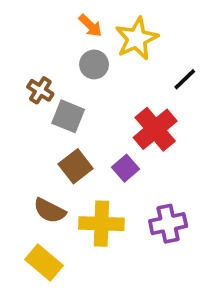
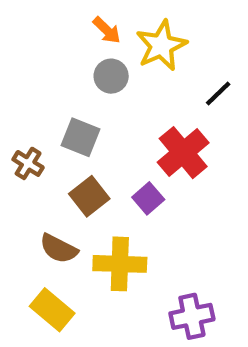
brown cross: (40, 90) -> (28, 163), moved
purple cross: (168, 224) -> (192, 316), moved

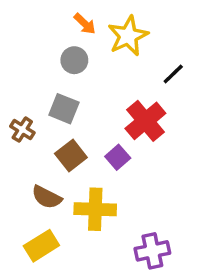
gray circle: (111, 76) -> (74, 60), moved
yellow rectangle: (52, 310) -> (41, 246), turned -72

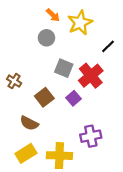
gray square: (64, 109) -> (64, 68), moved
yellow cross: (95, 209) -> (59, 156), moved
purple cross: (152, 251) -> (91, 136), moved

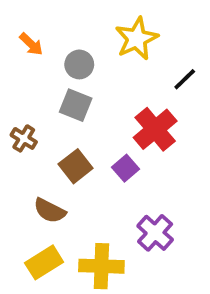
orange arrow: (53, 15) -> (31, 44), moved
gray square: (64, 68) -> (76, 105), moved
purple cross: (91, 136) -> (155, 233), turned -36

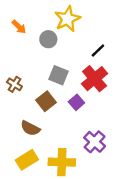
yellow star: (137, 39) -> (67, 19), moved
black line: (185, 79) -> (98, 50), moved
gray square: (76, 105) -> (58, 75), moved

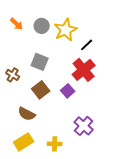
yellow star: (67, 19) -> (66, 30), moved
gray circle: (48, 39) -> (42, 26), moved
gray square: (58, 75) -> (40, 62), moved
yellow cross: (62, 162) -> (55, 144), size x0.6

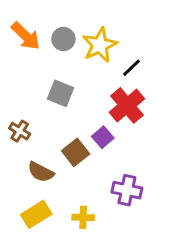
orange arrow: (17, 24) -> (26, 36), size x1.5
brown cross: (13, 75) -> (20, 131), moved
brown square: (41, 90) -> (76, 152), moved
purple cross: (84, 126) -> (127, 190), turned -30

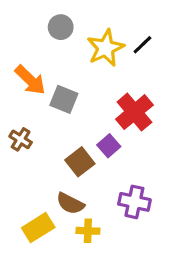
orange arrow: (26, 36) -> (30, 80), moved
gray circle: (63, 39) -> (61, 27), moved
black line: (131, 68) -> (142, 45), moved
brown semicircle: (41, 172) -> (70, 204), moved

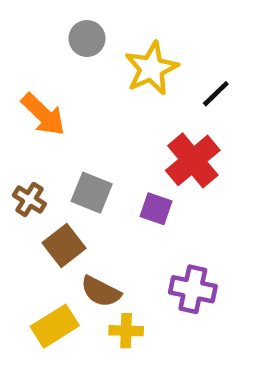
black line: (142, 45) -> (216, 94), moved
gray square: (64, 99) -> (92, 193), moved
purple square: (109, 146) -> (156, 209), turned -30
brown square: (80, 162) -> (64, 246), moved

